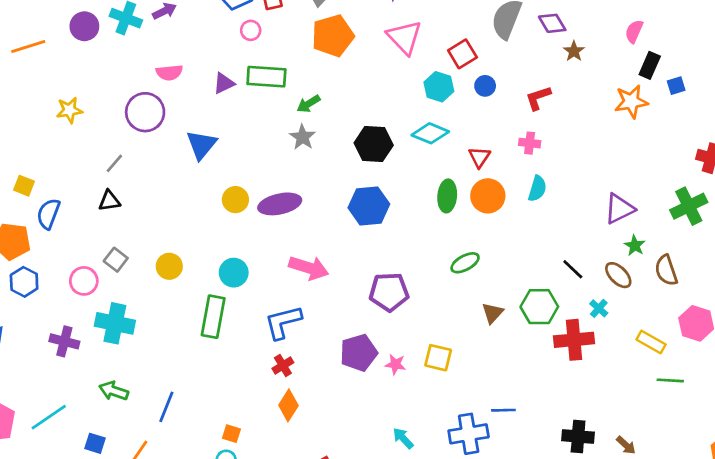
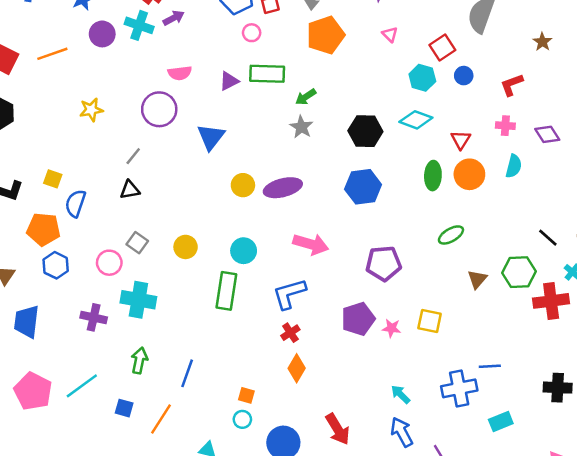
purple diamond: (552, 23) -> (547, 134), moved
pink triangle: (404, 37) -> (390, 34), size x0.5
green arrow: (114, 391) -> (139, 361), turned 85

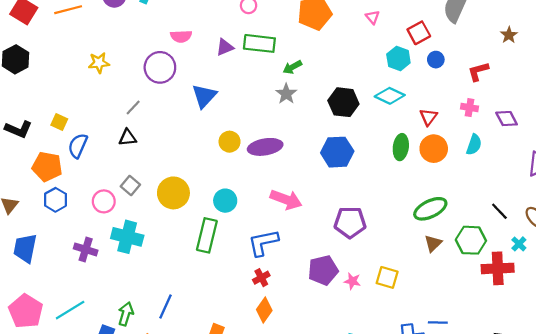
green ellipse: (451, 235) -> (430, 209), moved, size x1.4
yellow circle: (186, 247) -> (173, 193), size x1.5
green arrow: (139, 361) -> (126, 314), moved

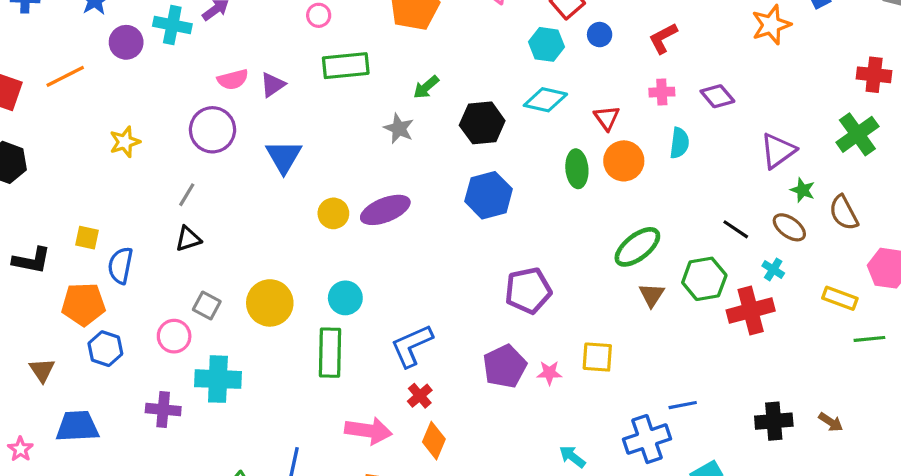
purple triangle: (225, 47) -> (273, 85), moved
green arrow: (292, 67) -> (426, 87), moved
pink arrow: (286, 200) -> (368, 431), moved
blue trapezoid: (25, 248) -> (77, 426), turned 88

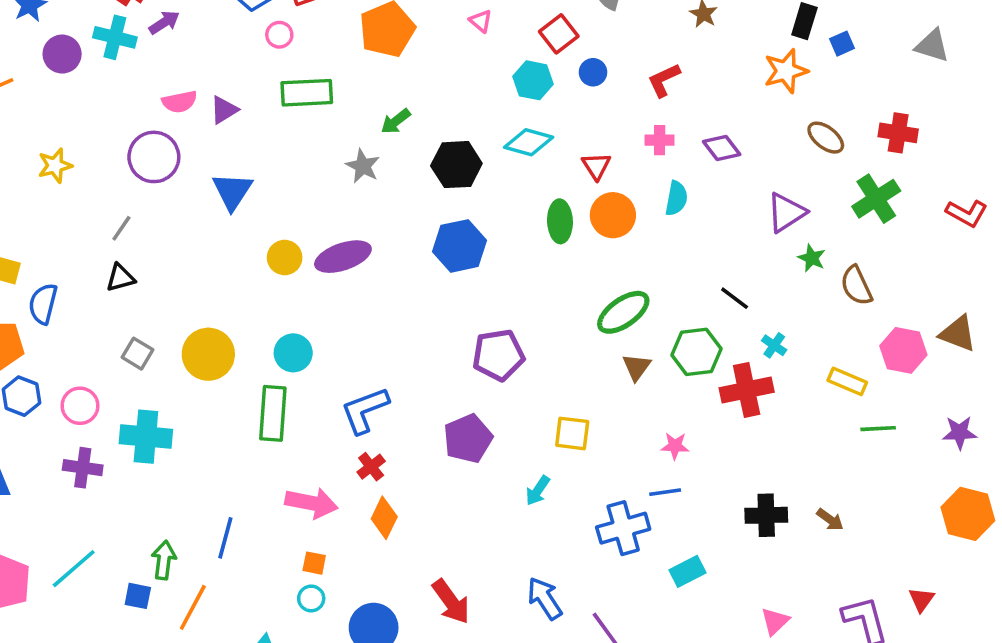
brown ellipse: (789, 227) -> (826, 138), moved
pink circle: (174, 336) -> (80, 406), moved
pink star: (549, 373) -> (675, 446), moved
cyan arrow: (572, 457) -> (538, 491), moved, turned -96

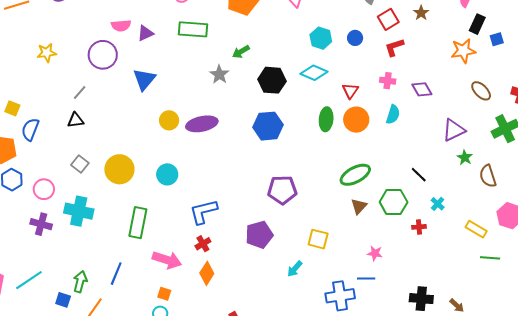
red square: (559, 34) -> (388, 19), moved
red cross: (747, 390) -> (419, 227), size x0.5
green rectangle: (273, 413) -> (138, 223), moved

